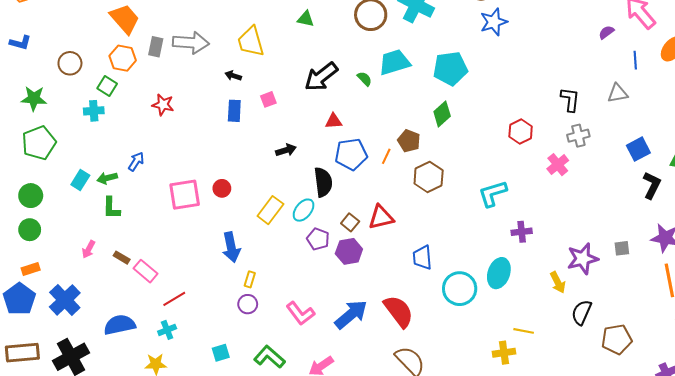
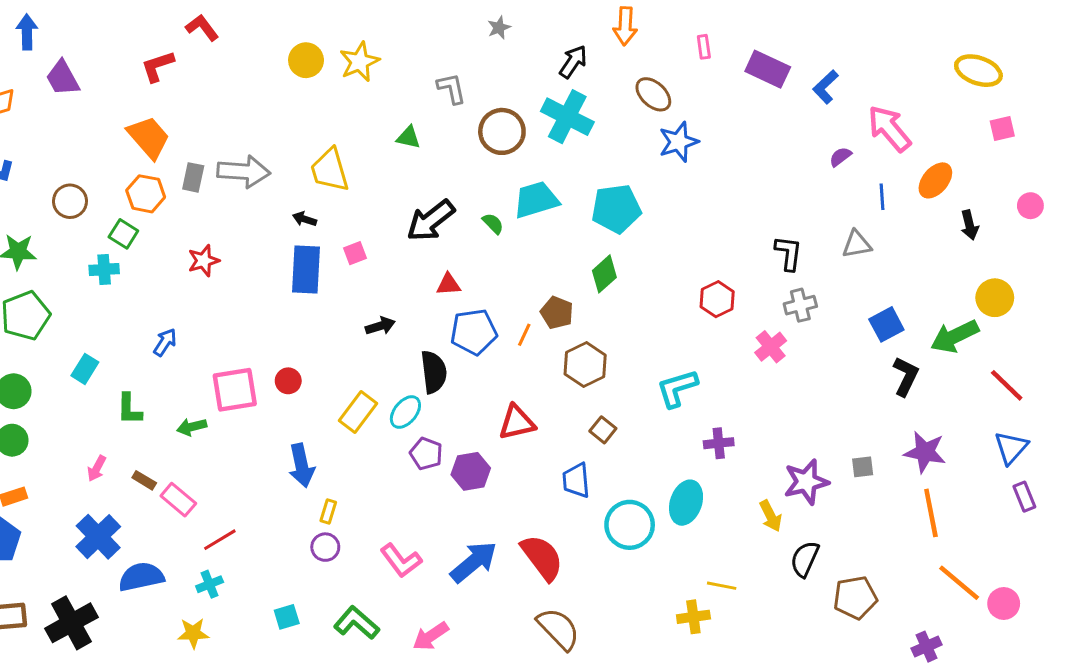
red star: (163, 105) -> (204, 261), turned -30
blue rectangle: (234, 111) -> (306, 270), size x1.5
green arrow: (107, 178) -> (192, 427), moved
brown square: (350, 222) -> (603, 430), moved
blue cross: (65, 300) -> (98, 537), moved

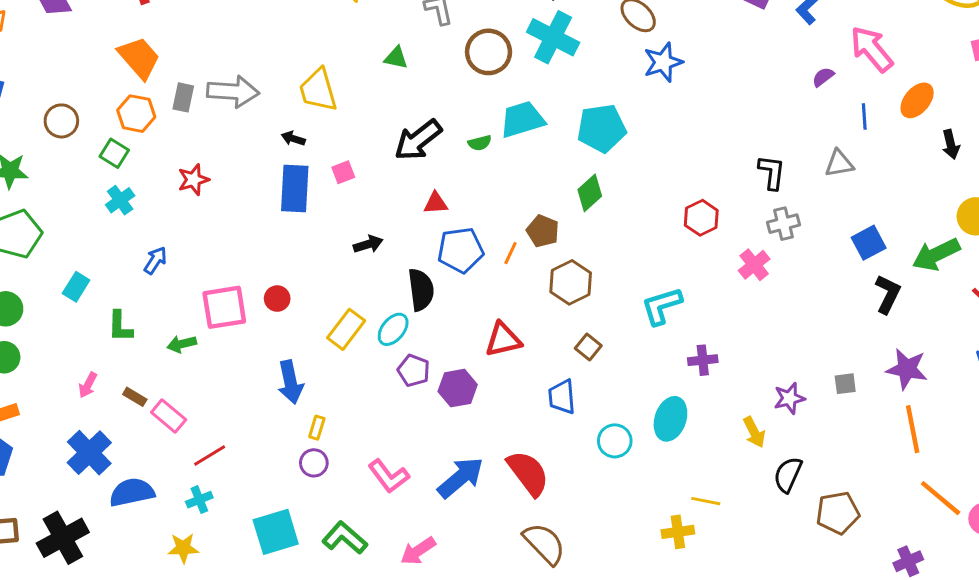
green semicircle: (493, 223) -> (480, 143), turned 120
cyan cross: (104, 270) -> (120, 200), moved, turned -32
purple star: (806, 482) -> (789, 398), size x0.7
cyan circle: (630, 525) -> (615, 441), size x0.7
cyan square: (287, 617) -> (276, 532), size x1.8

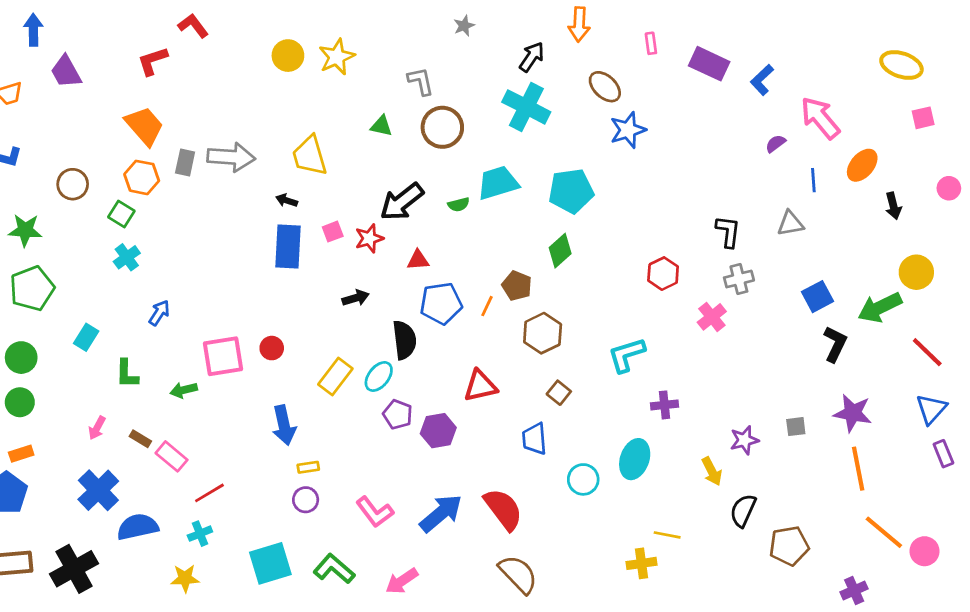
brown circle: (488, 52) -> (442, 127), moved
red star: (193, 180) -> (369, 238), moved
yellow rectangle: (317, 428) -> (308, 467), turned 65

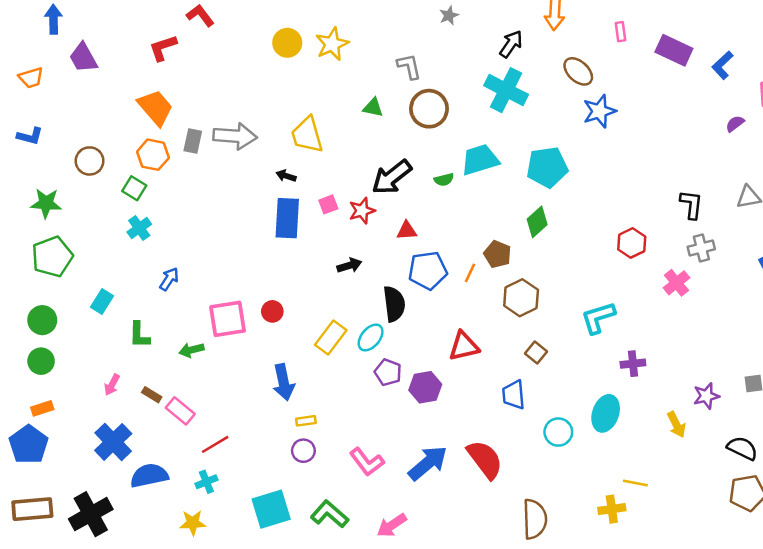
black semicircle: (743, 511) -> (742, 448), moved, turned 92
brown semicircle: (518, 574) -> (535, 519), moved, turned 42

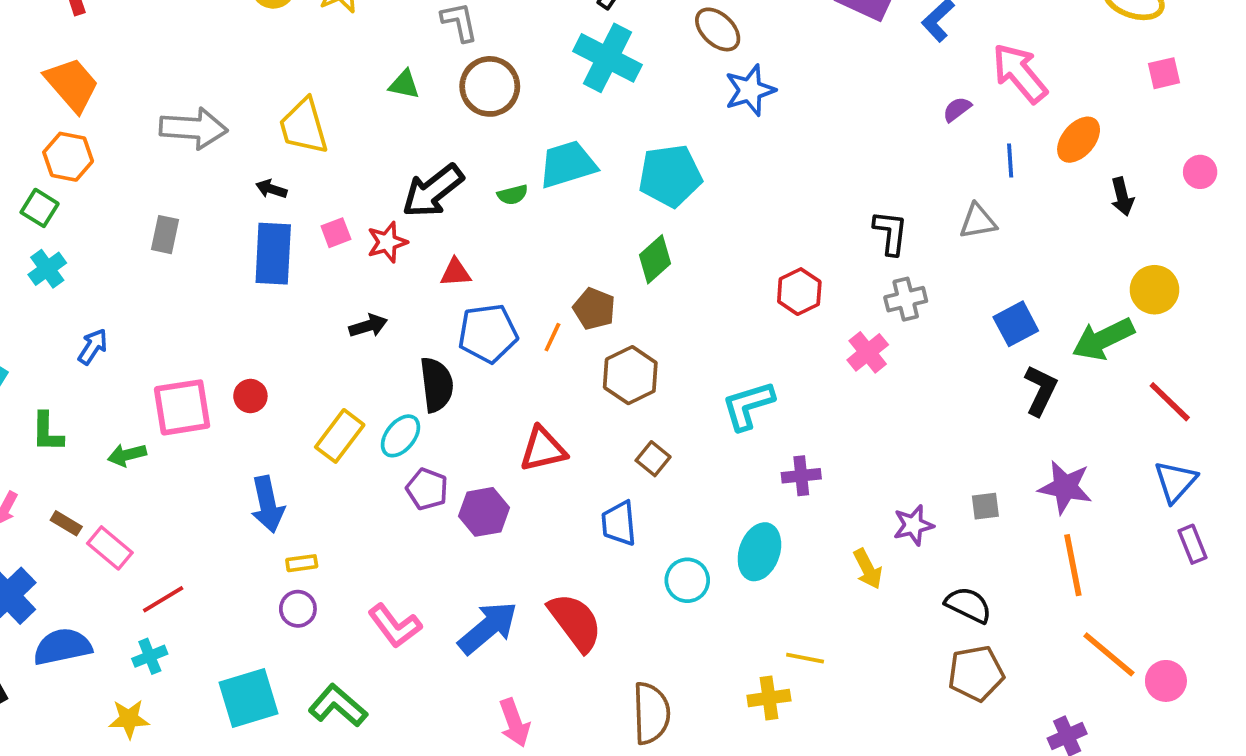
gray rectangle: (193, 141) -> (165, 235), moved
pink arrow: (392, 525) -> (514, 723), moved, turned -76

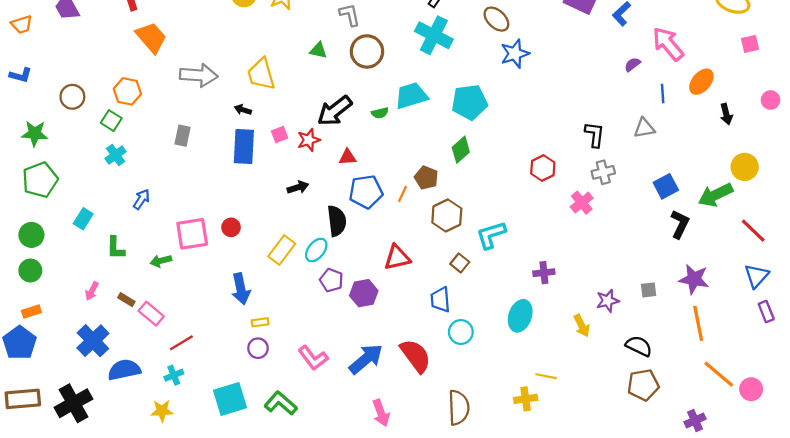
orange trapezoid: (72, 85) -> (151, 37), moved
cyan L-shape: (748, 406) -> (491, 235), moved
cyan circle: (687, 580) -> (461, 332), moved

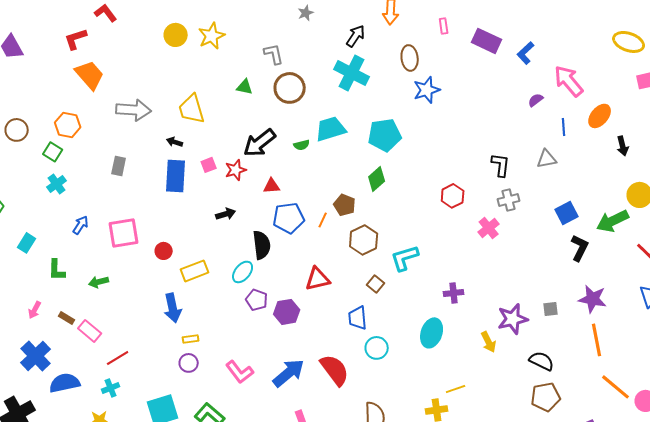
brown ellipse: (496, 19) -> (410, 58), turned 40
pink square: (192, 234) -> (124, 233), moved
yellow rectangle: (282, 250) -> (195, 271), moved, turned 32
purple star: (608, 301) -> (513, 319), size x1.4
yellow line: (546, 376) -> (456, 389), turned -30

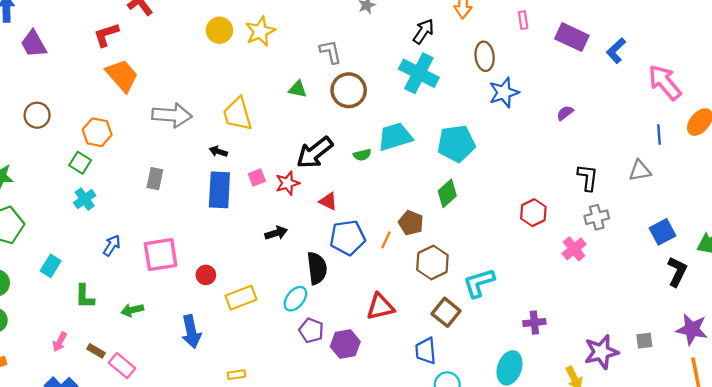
purple semicircle: (536, 100) -> (565, 113), moved
brown circle: (17, 130) -> (37, 115), moved
red triangle: (272, 186) -> (328, 201), turned 30
brown square: (376, 284) -> (446, 312), size x1.4
blue arrow: (173, 308) -> (191, 332), moved

